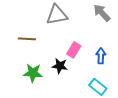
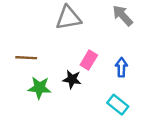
brown line: (27, 39) -> (26, 58), moved

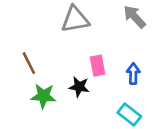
brown line: (26, 58) -> (29, 63), turned 60
pink rectangle: (89, 60) -> (98, 66), turned -42

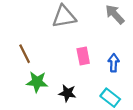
black star: (79, 87) -> (67, 93), moved

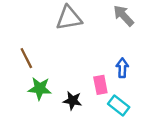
pink rectangle: (83, 56) -> (100, 85), moved

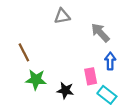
gray arrow: (124, 16) -> (100, 33), moved
gray triangle: (69, 18) -> (62, 16), size x0.7

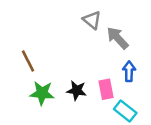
gray triangle: (62, 16) -> (92, 20), moved, turned 49
black star: (65, 90) -> (77, 90), moved

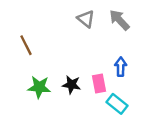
gray arrow: (118, 38) -> (119, 20), moved
brown line: (28, 61) -> (26, 45), moved

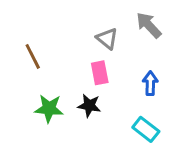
gray triangle: (86, 19) -> (107, 39), moved
pink rectangle: (99, 84) -> (100, 73), moved

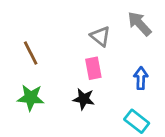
green star: (49, 109) -> (31, 98), moved

